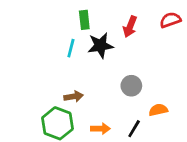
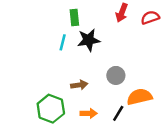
red arrow: (130, 27) -> (122, 13), moved
brown arrow: (74, 96) -> (79, 85), moved
orange semicircle: (158, 110) -> (140, 97), size x1.5

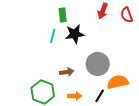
red semicircle: (150, 17) -> (127, 15), turned -91
gray circle: (116, 75) -> (98, 64), size x1.5

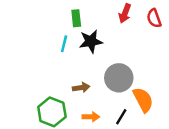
orange semicircle: (118, 82) -> (143, 100), turned 75

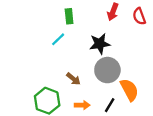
black star: (91, 41) -> (100, 44), moved
cyan line: (64, 44) -> (58, 39), turned 32
brown arrow: (81, 88) -> (73, 79), turned 48

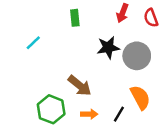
cyan line: (58, 39) -> (33, 43), moved
gray circle: (107, 70) -> (137, 56), moved
brown arrow: (73, 79) -> (80, 86), size x1.5

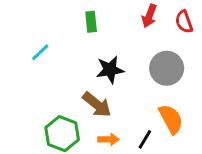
black star: (108, 48) -> (110, 70), moved

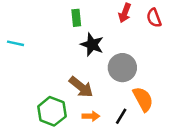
cyan line: (40, 52) -> (16, 43), moved, turned 56
gray circle: (167, 68) -> (122, 68), moved
black star: (110, 70) -> (92, 45), moved, turned 30

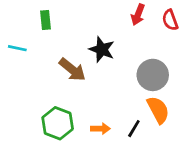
green rectangle: (76, 18) -> (45, 20), moved
gray circle: (122, 68) -> (153, 75), moved
brown arrow: (81, 87) -> (72, 70), moved

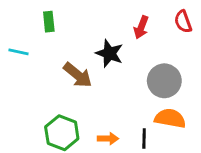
red arrow: (138, 15) -> (141, 27), moved
orange semicircle: (158, 110) -> (170, 118), turned -52
black line: (134, 129) -> (144, 139), turned -30

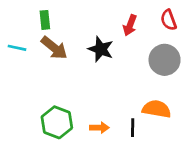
brown arrow: (78, 75) -> (54, 48), moved
gray circle: (164, 81) -> (165, 60), moved

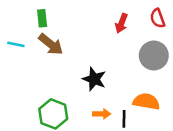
black star: (101, 49) -> (94, 79), moved
orange arrow: (99, 128) -> (102, 114), moved

